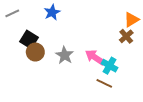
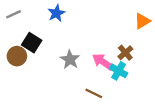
brown cross: (126, 36) -> (125, 53), moved
brown circle: (35, 52) -> (17, 56), moved
brown line: (104, 83) -> (94, 93), moved

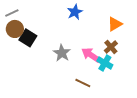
blue star: (56, 13) -> (75, 12), moved
orange triangle: (142, 21) -> (115, 24), moved
brown circle: (17, 56) -> (15, 29), moved

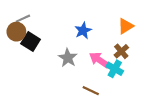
blue star: (75, 12) -> (83, 31), moved
gray line: (12, 13) -> (23, 19), moved

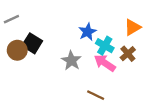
gray line: (23, 19) -> (11, 19), moved
brown circle: (16, 32) -> (17, 50), moved
cyan cross: (115, 69) -> (105, 46), moved

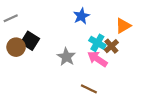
blue star: (87, 32) -> (81, 16), moved
brown cross: (128, 54) -> (111, 46), moved

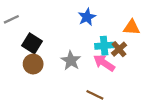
orange triangle: (123, 26) -> (132, 27), turned 35
cyan cross: (97, 43) -> (104, 46), turned -35
brown circle: (16, 47) -> (33, 64), moved

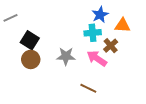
blue star: (87, 17) -> (100, 15), moved
cyan cross: (104, 46) -> (93, 33), moved
gray star: (71, 61) -> (66, 56), turned -30

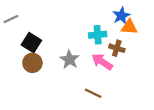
blue star: (100, 15) -> (121, 16), moved
brown cross: (111, 46) -> (117, 48), turned -32
gray star: (66, 56) -> (70, 59), turned 30

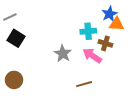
black square: (31, 43) -> (16, 38), moved
brown circle: (32, 63) -> (14, 80), moved
brown line: (93, 93) -> (84, 84), turned -42

